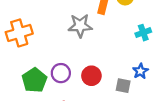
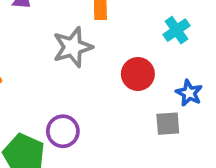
red circle: (91, 76) -> (138, 74), moved

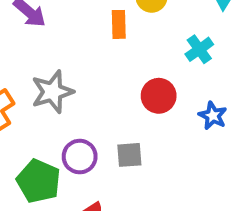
gray star: (73, 47) -> (52, 92), moved
gray square: (168, 124) -> (129, 155), moved

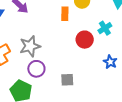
red circle: (159, 96) -> (85, 40), moved
purple circle: (80, 157) -> (36, 69), moved

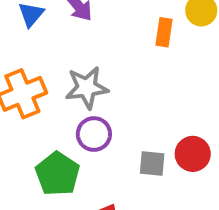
red circle: (85, 40) -> (193, 154), moved

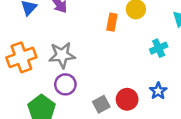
gray square: (152, 163) -> (101, 104), turned -36

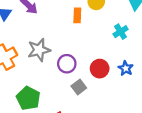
purple circle: (65, 84) -> (67, 64), moved
red circle: (127, 99) -> (100, 69), moved

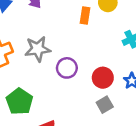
gray square: (79, 87) -> (105, 105), moved

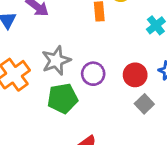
green pentagon: (20, 101) -> (63, 98), moved, turned -30

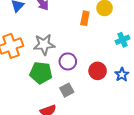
gray square: (144, 104) -> (67, 90), moved

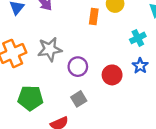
green pentagon: (41, 73) -> (30, 98), moved
blue star: (122, 75) -> (140, 66), moved

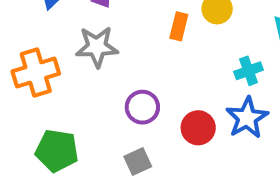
gray star: (50, 49) -> (97, 47), moved
blue star: (140, 66) -> (247, 118), size x1.5

